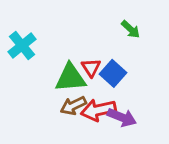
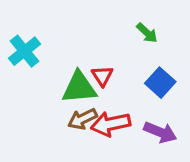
blue square: (113, 73) -> (160, 83), moved
purple arrow: (122, 117) -> (160, 132), moved

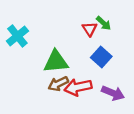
red triangle: (102, 76) -> (90, 29), moved
blue square: (160, 83) -> (101, 57), moved

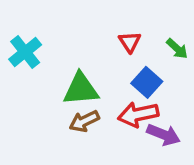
green arrow: (104, 23) -> (177, 49), moved
red arrow: (78, 87) -> (138, 114), moved

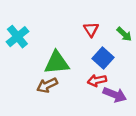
red arrow: (138, 114) -> (97, 80), size x0.7
brown arrow: (84, 121) -> (47, 85), moved

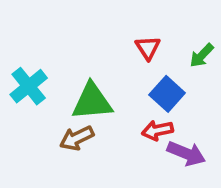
green arrow: (124, 34) -> (202, 55), turned 91
cyan cross: (17, 37) -> (29, 86), moved

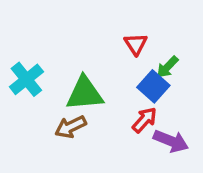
green arrow: (202, 55) -> (167, 67), moved
red arrow: (157, 130) -> (145, 120), turned 144

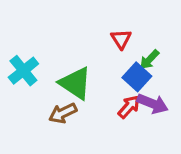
green triangle: (85, 93) -> (75, 83), turned 39
purple arrow: (171, 141) -> (153, 104), moved

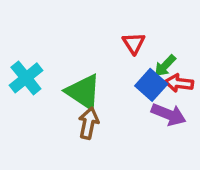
red arrow: (129, 107) -> (179, 83), moved, turned -125
brown arrow: (63, 113) -> (89, 123), moved, turned 128

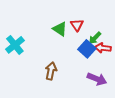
green triangle: (83, 92) -> (60, 29), moved, size x0.7
purple arrow: (169, 114) -> (97, 79), moved

